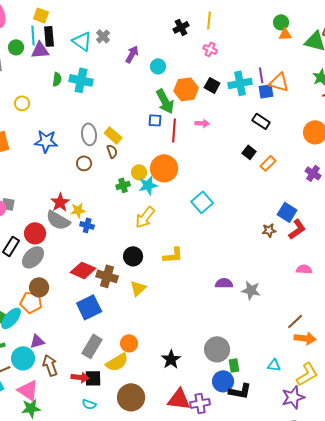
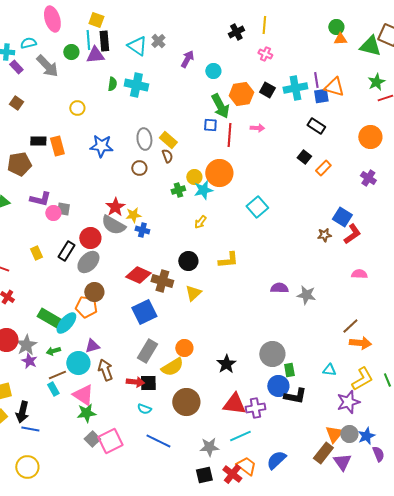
yellow arrow: (145, 217) -> (200, 222), size x0.6

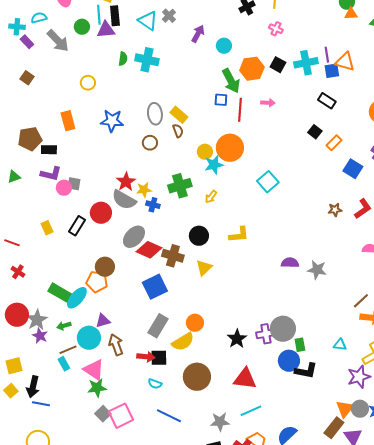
black rectangle: (38, 141) -> (49, 150), moved
green cross: (178, 190) -> (180, 186), moved, size x1.6
blue square: (342, 217) -> (353, 169), moved
gray ellipse: (88, 262) -> (134, 237), moved
purple cross: (255, 408) -> (266, 334), moved

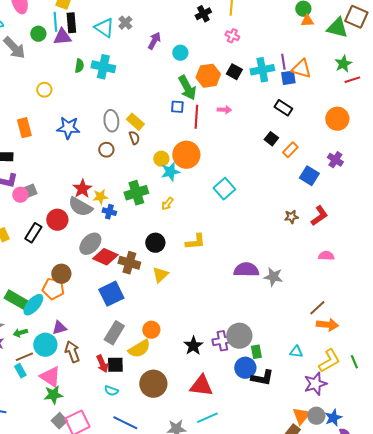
gray square: (74, 184) -> (30, 191), turned -32
purple semicircle: (290, 263) -> (246, 270), size x1.4
red arrow: (146, 357) -> (102, 364), turned 60

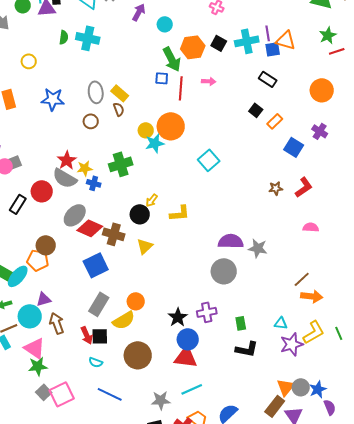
yellow arrow: (167, 204) -> (152, 200), moved
gray circle: (239, 336) -> (224, 271), moved
blue circle: (245, 368) -> (188, 339), moved
purple star: (315, 384) -> (292, 344), moved

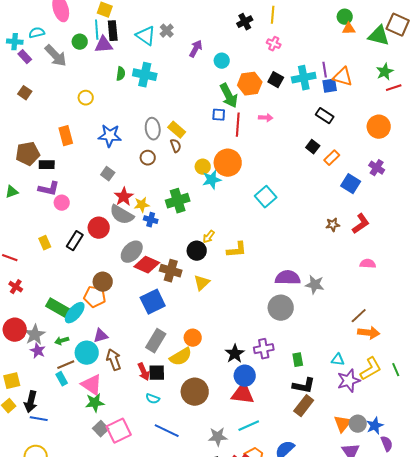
gray square: (15, 162) -> (108, 174), moved, turned -32
brown rectangle: (275, 406) -> (304, 406), moved

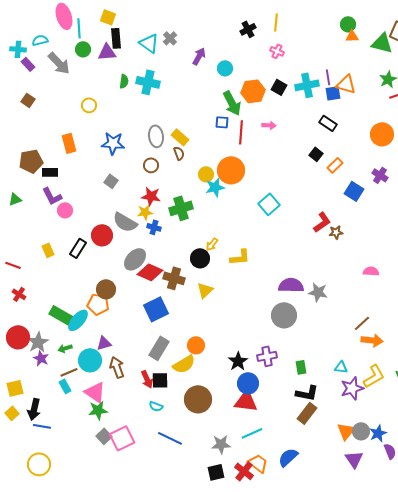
cyan line: (97, 30) -> (79, 28), moved
purple L-shape: (49, 189) -> (52, 196), turned 50
red star: (124, 197) -> (151, 196), moved, turned -30
red L-shape: (361, 224) -> (322, 222), moved

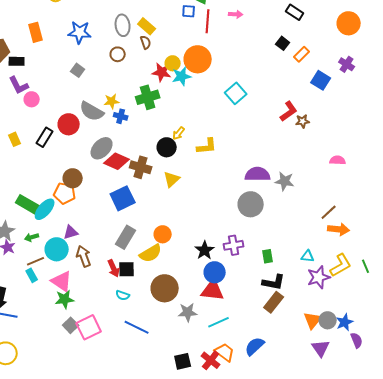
red star: (151, 196) -> (162, 72), moved
gray star: (221, 444) -> (188, 312), moved

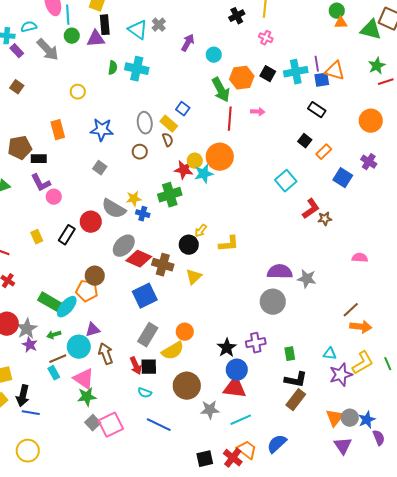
blue square: (189, 11) -> (183, 109), moved, turned 32
cyan square: (236, 93) -> (286, 181), moved

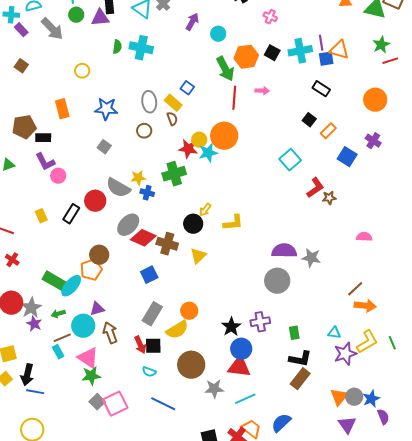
orange pentagon: (87, 291) -> (91, 270), turned -30
blue square: (145, 296) -> (149, 275), size x0.7

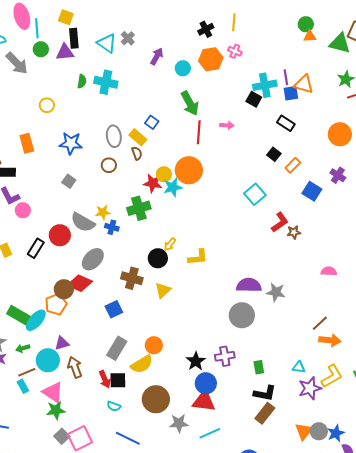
black square: (272, 53) -> (254, 99), moved
orange hexagon: (246, 57) -> (211, 59), moved
red diamond: (143, 238) -> (80, 283), moved

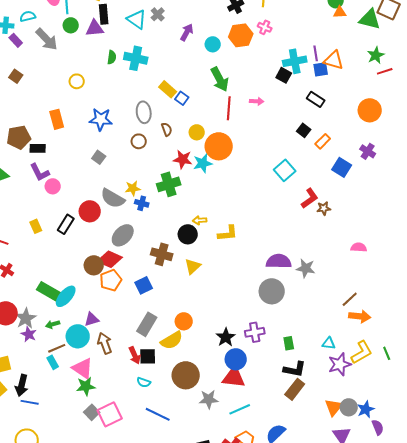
yellow rectangle: (138, 137) -> (168, 89), moved
yellow circle: (164, 174) -> (197, 132), moved
yellow arrow: (170, 244) -> (200, 220), turned 48
orange pentagon: (56, 304) -> (111, 280), moved

